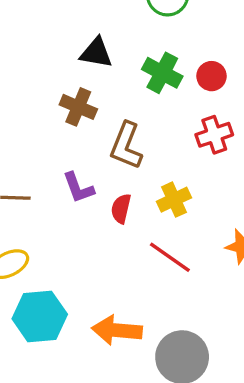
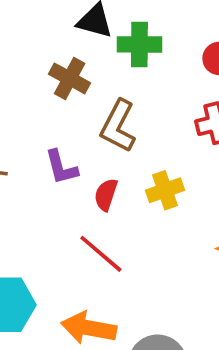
green cross: (162, 73) -> (139, 44), moved, turned -33
red line: (170, 257) -> (101, 254), moved

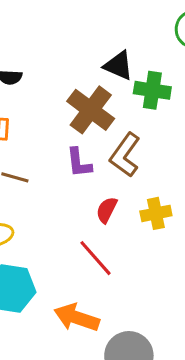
brown cross: (70, 78) -> (91, 110), size x1.4
purple L-shape: (61, 167) -> (79, 163), moved

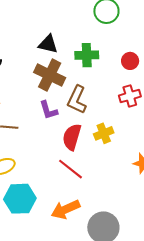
black triangle: (118, 66) -> (48, 44), moved
red semicircle: (107, 210) -> (72, 137), size x1.5
orange arrow: (77, 318) -> (65, 209), turned -32

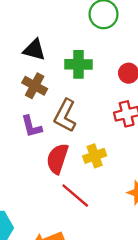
brown cross: (50, 75) -> (35, 86), size x0.7
red line: (70, 169) -> (75, 196), moved

